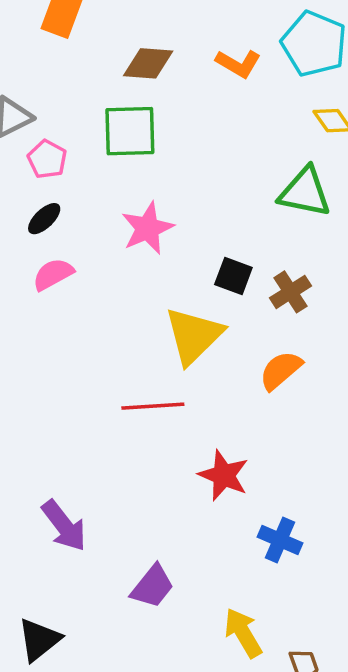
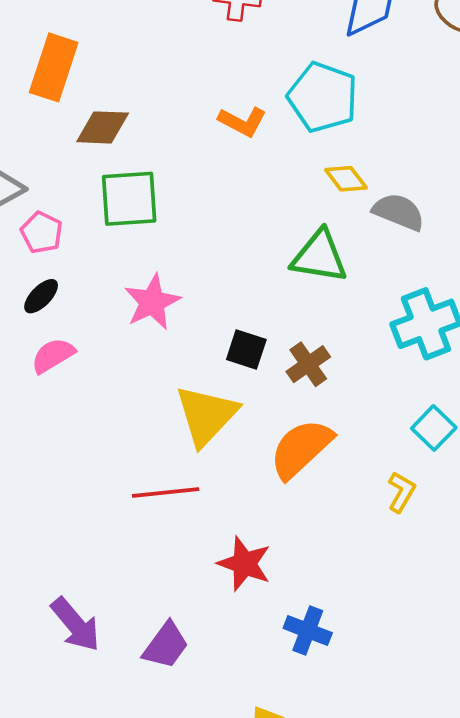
brown diamond: (148, 63) -> (103, 127), moved
orange semicircle: (281, 370) -> (301, 449), size x1.4
purple trapezoid: (152, 586) -> (166, 645), moved

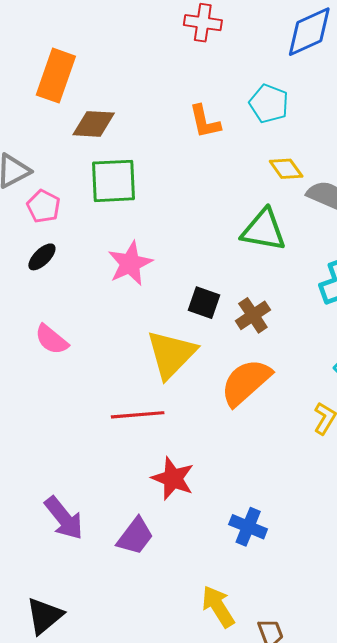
cyan pentagon: (323, 97) -> (269, 104), size x0.7
orange L-shape: (242, 122) -> (205, 122), turned 48
pink semicircle: (53, 355) -> (51, 340), moved, turned -111
red star: (244, 564) -> (173, 478), moved

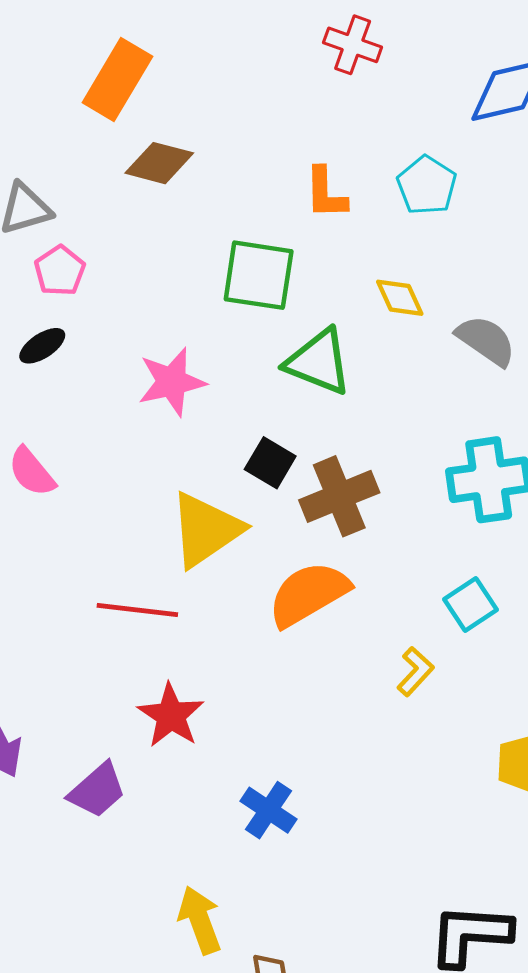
yellow diamond: (286, 169) -> (400, 298), moved
green square: (114, 181) -> (259, 275), moved
green triangle: (264, 230) -> (319, 362), moved
brown cross: (253, 315) -> (339, 496), size x1.4

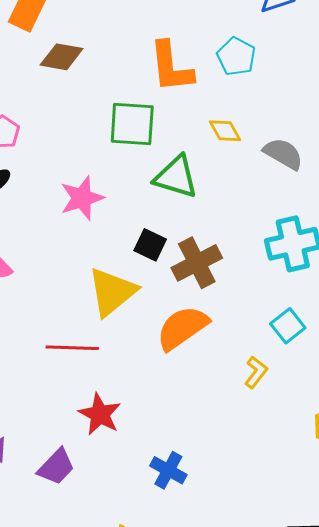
orange L-shape: (326, 193) -> (171, 67), size x1.5

